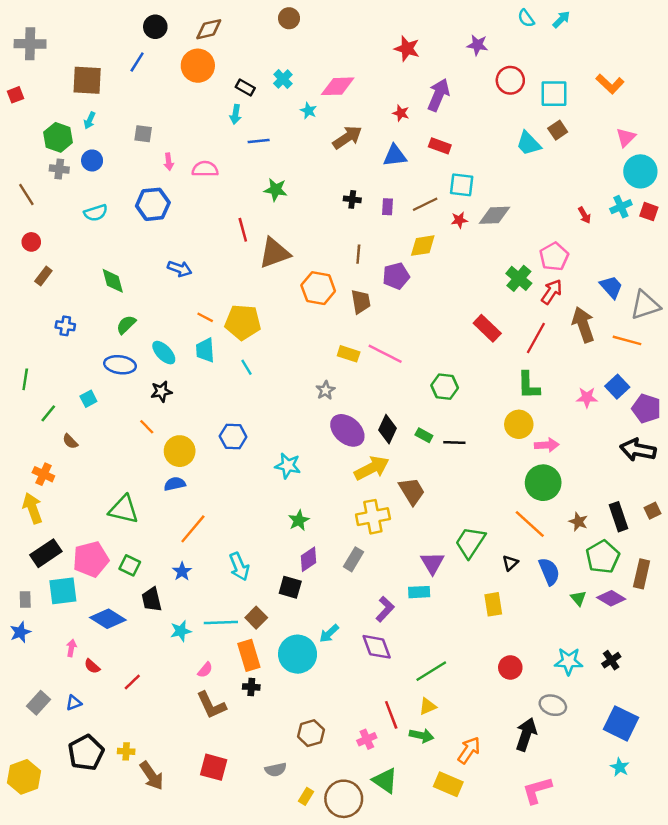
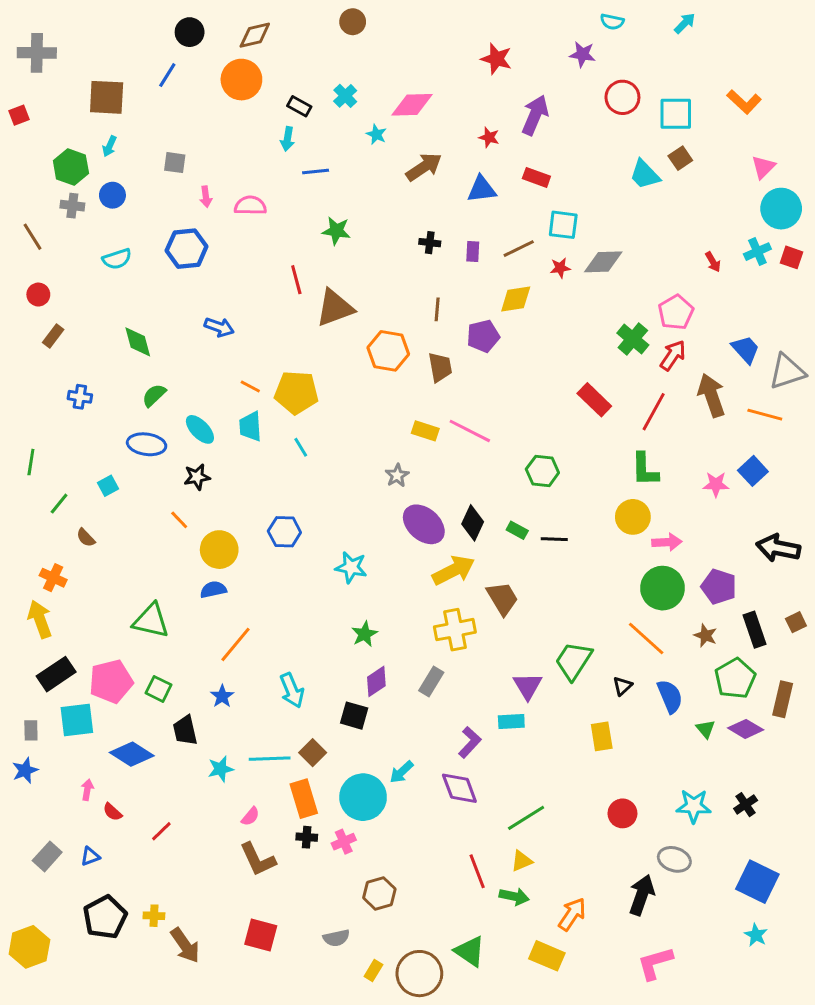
cyan semicircle: (526, 18) -> (612, 22), moved, turned -42
purple pentagon: (646, 409) -> (719, 587), moved
pink cross: (367, 739) -> (344, 842), moved

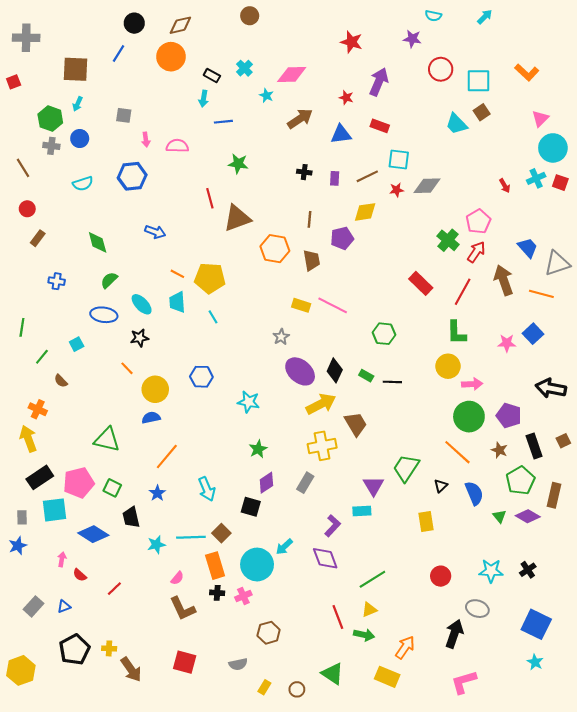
brown circle: (419, 974) -> (297, 689), size x0.5

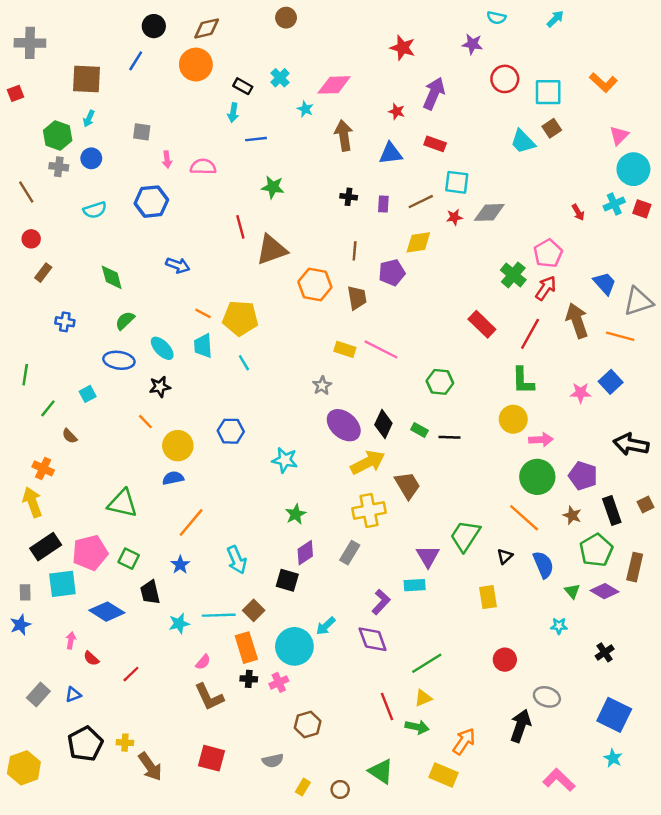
brown arrow: (300, 119) -> (344, 135), turned -65
cyan star: (491, 571) -> (559, 626), moved, size x0.6
pink L-shape: (464, 682) -> (559, 780), moved, turned 60

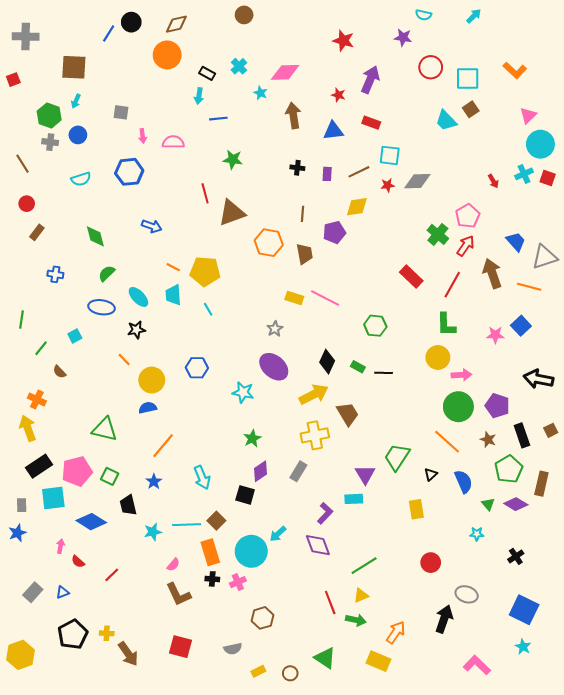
blue line: (136, 61) -> (109, 33), moved
purple ellipse: (344, 425) -> (274, 367), moved
yellow rectangle: (303, 787) -> (258, 671), turned 32

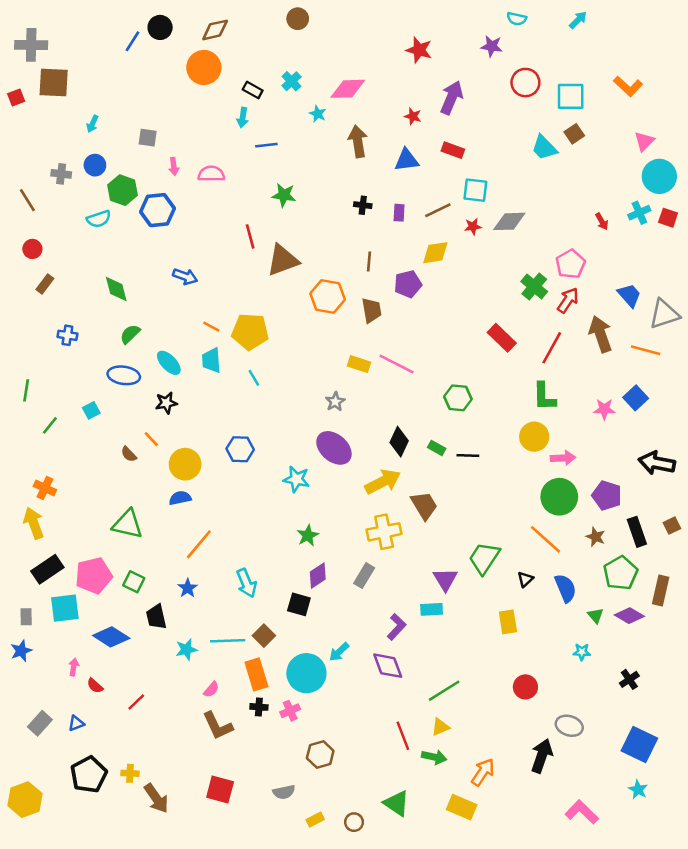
brown square: (74, 67) -> (54, 83), moved
green hexagon: (49, 115) -> (123, 190), moved
brown semicircle: (59, 372) -> (129, 454), moved

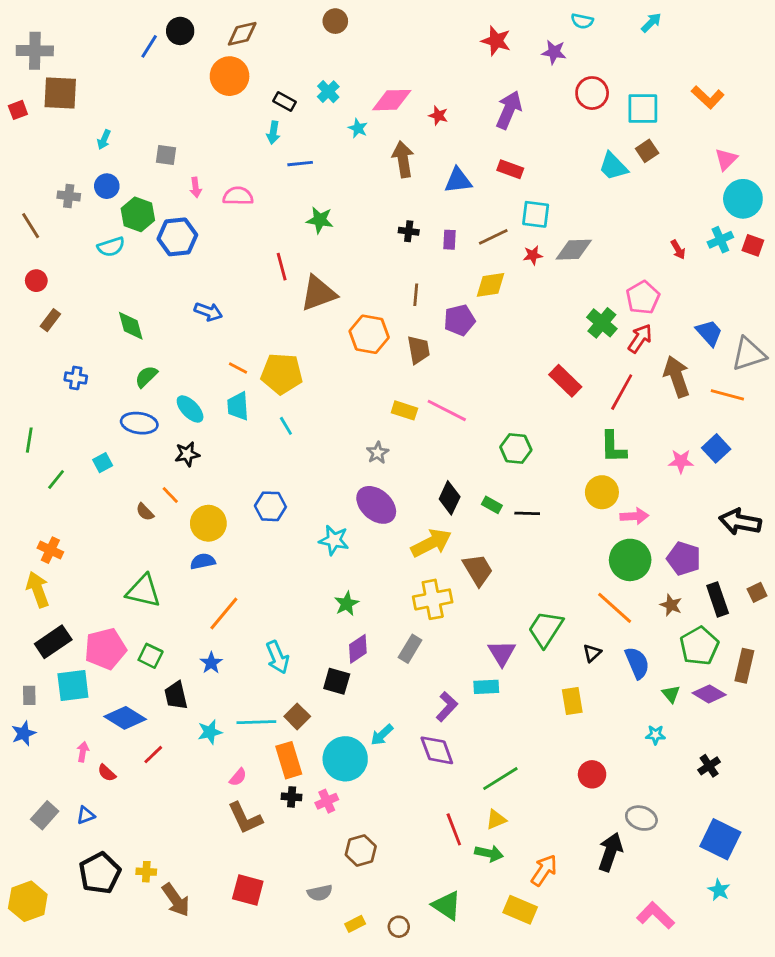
red star: (419, 50) -> (496, 41), moved
red star: (413, 116) -> (438, 116), moved
red line: (136, 702) -> (153, 755), moved

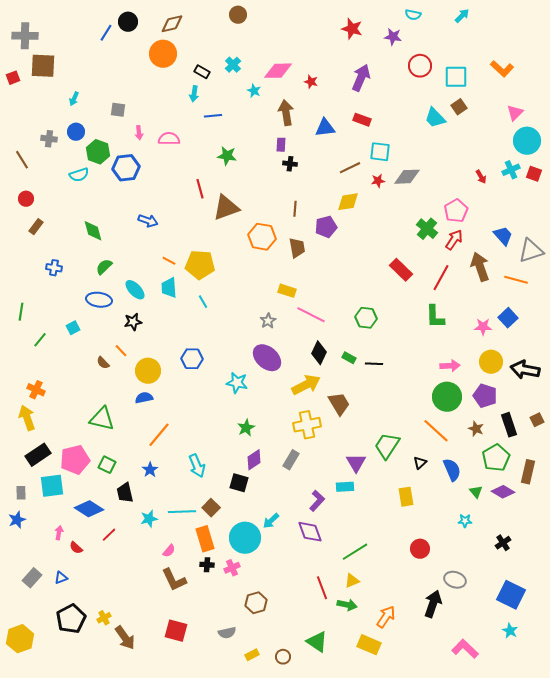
purple rectangle: (450, 240) -> (281, 145), moved
pink line: (447, 410) -> (311, 315), moved
yellow circle: (602, 492) -> (491, 362), moved
yellow cross: (146, 872) -> (104, 618), turned -32

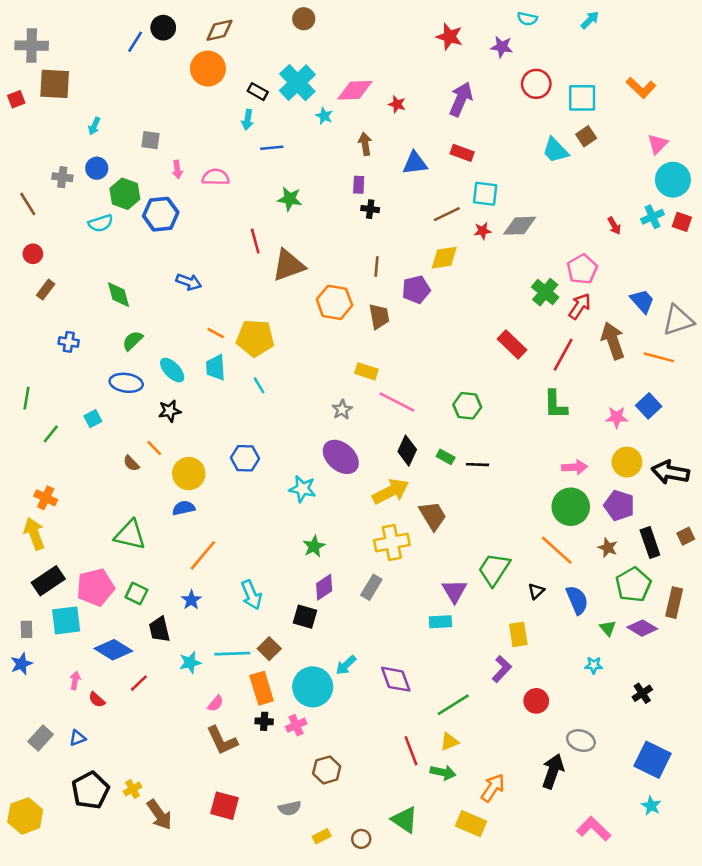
cyan cross: (233, 65) -> (297, 83), size x1.8
brown arrow: (286, 113) -> (365, 144), size x0.7
purple L-shape: (317, 501) -> (502, 669), moved

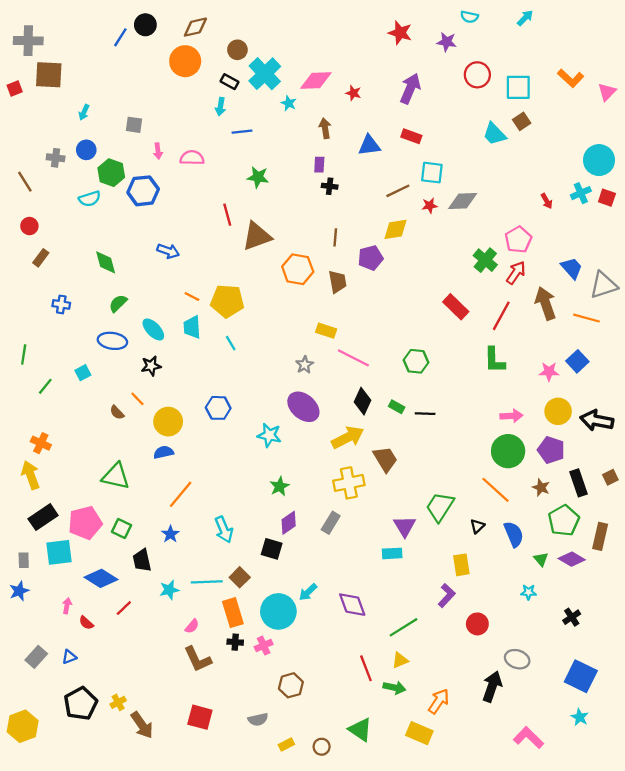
brown circle: (304, 19) -> (237, 50), moved
pink triangle: (658, 144) -> (607, 92), moved

